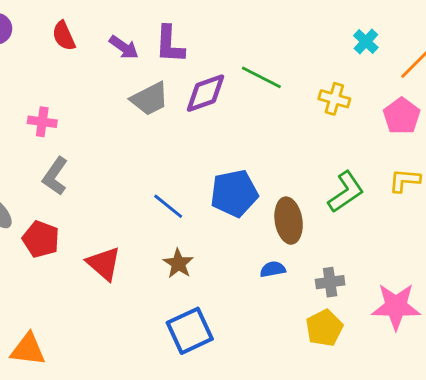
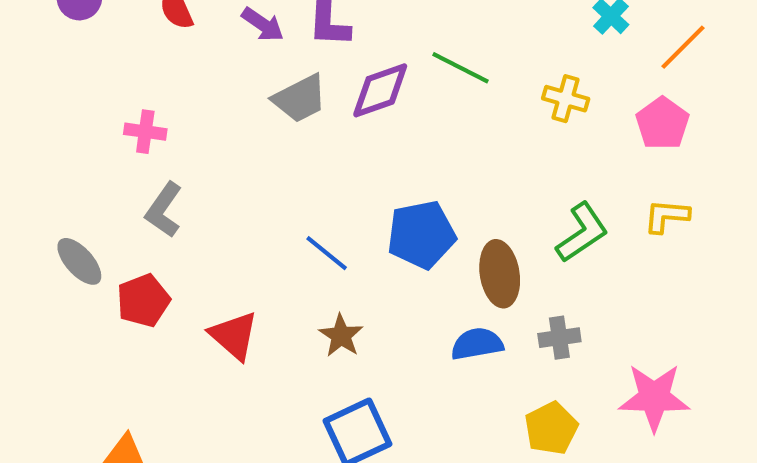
red pentagon: (41, 239) -> (143, 301), turned 30
blue semicircle: (273, 269) -> (477, 344), size x1.4
gray cross: (330, 282) -> (559, 338), moved

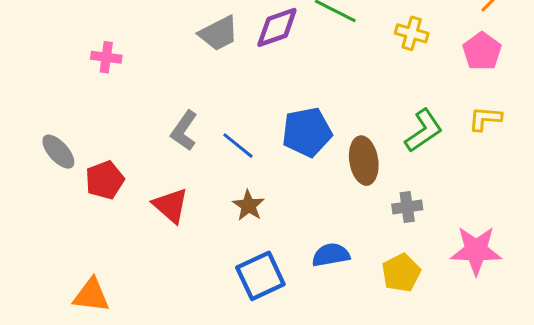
gray L-shape: (164, 210) -> (184, 131), moved
blue semicircle: (477, 344) -> (331, 255), moved

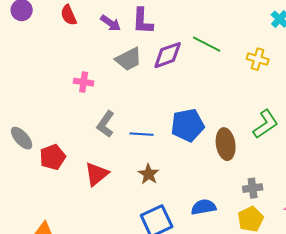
pink cross: (106, 57) -> (84, 82), moved
blue line: (238, 146) -> (142, 134), turned -35
red triangle: (171, 205) -> (97, 174), turned 40
gray cross: (407, 207) -> (253, 188), moved

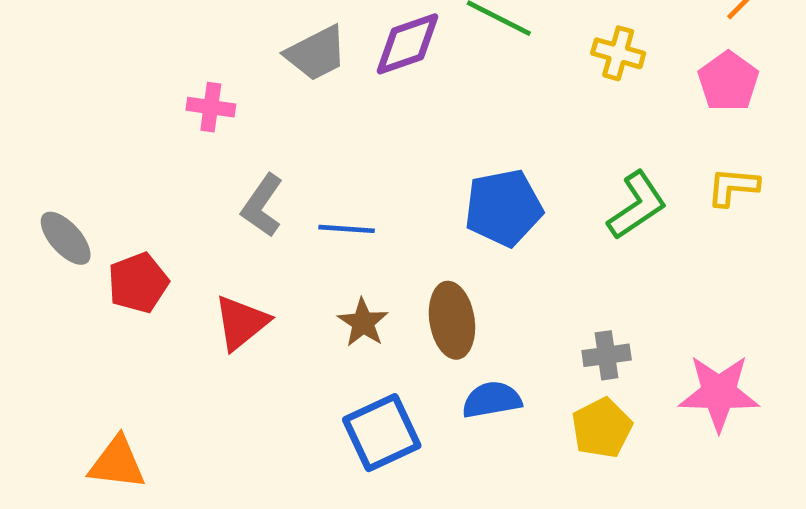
blue pentagon: (188, 125) -> (504, 208), moved
brown ellipse: (226, 144) -> (452, 320), moved

